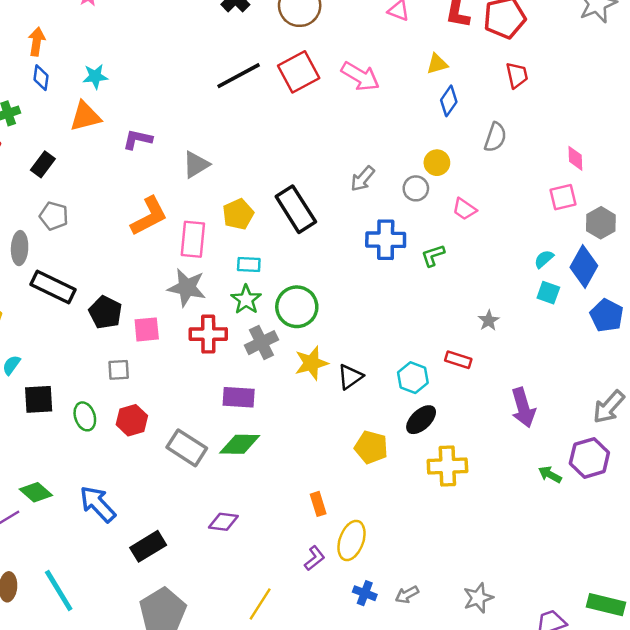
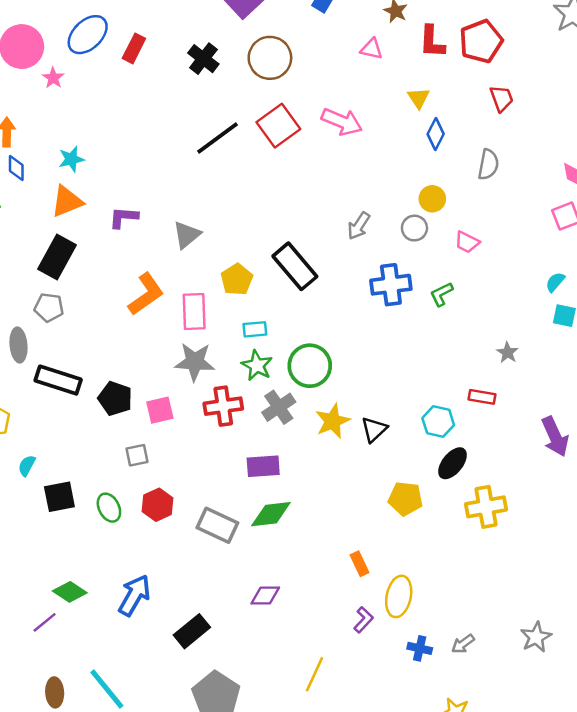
yellow triangle: (437, 64) -> (418, 98), turned -40
black rectangle: (43, 164) -> (57, 257), moved, size x1.6
blue arrow: (98, 504) -> (134, 595), turned 81

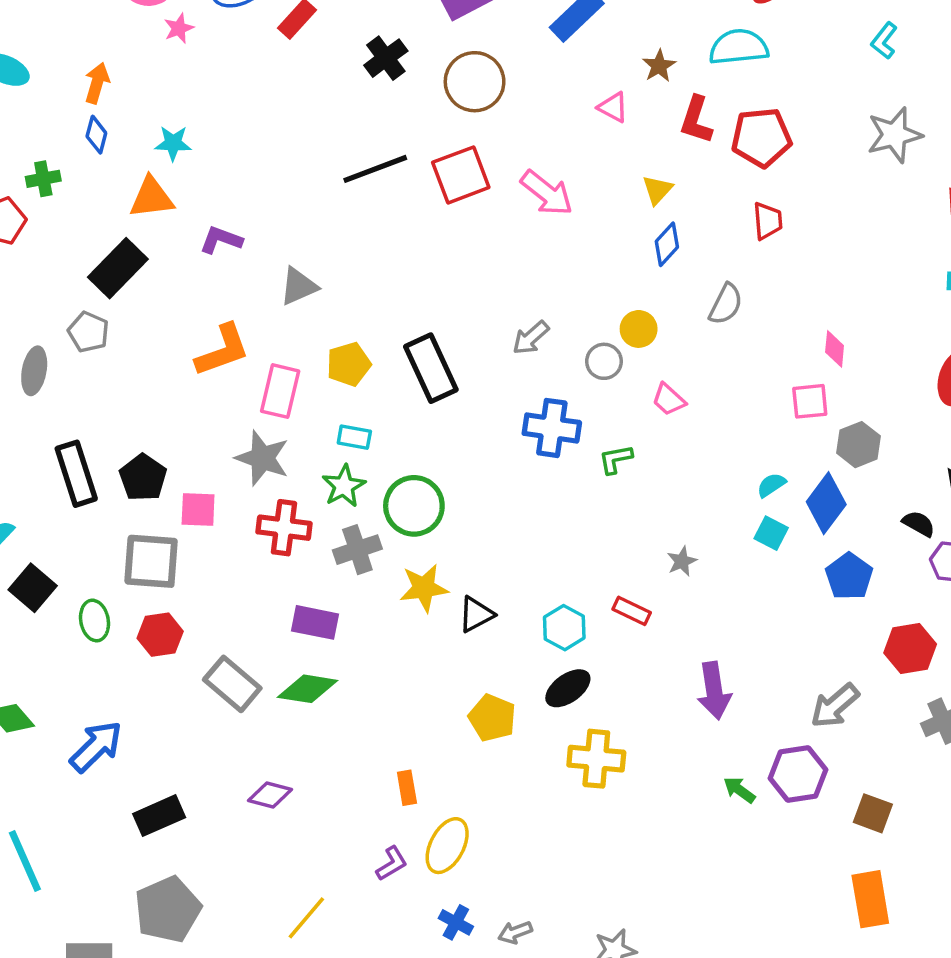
black rectangle: (58, 380) -> (76, 474), moved, turned 39
gray square: (137, 455) -> (151, 561), size x1.8
black square: (59, 497) -> (33, 588), turned 36

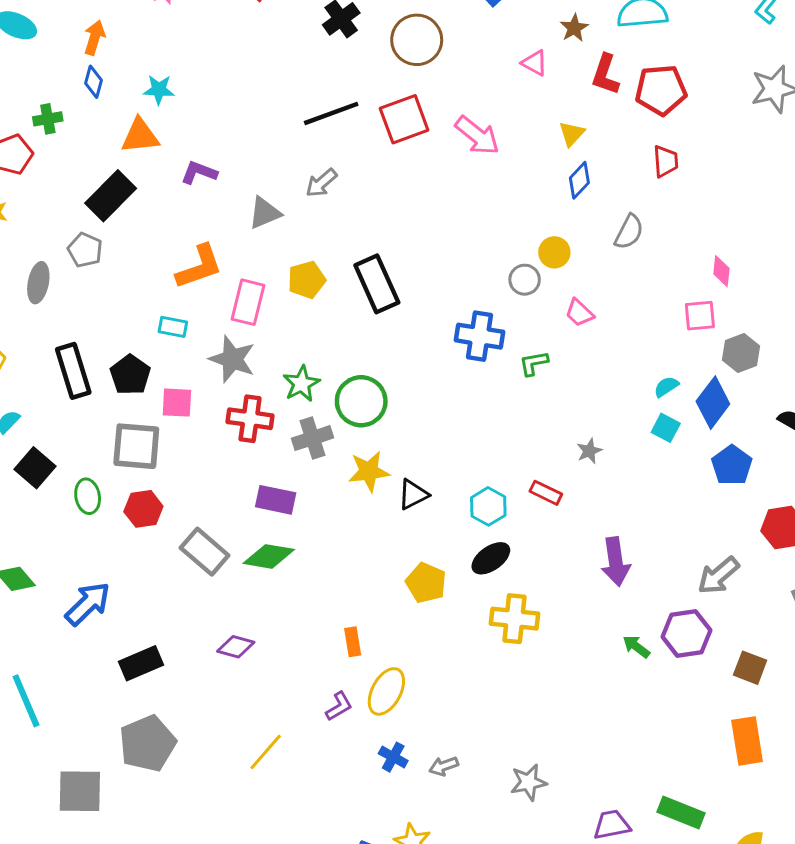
gray arrow: (531, 338) -> (321, 183), moved
cyan rectangle: (354, 437) -> (173, 327), moved

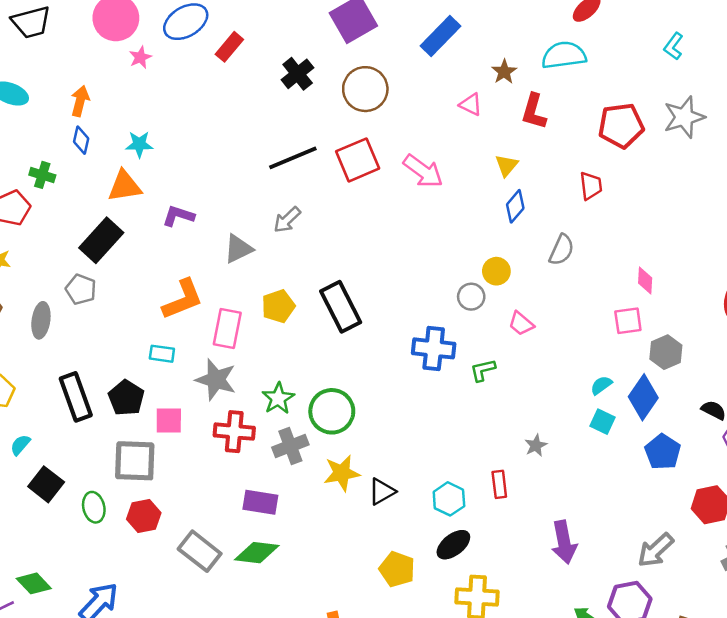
red pentagon: (661, 90) -> (621, 126), moved
green cross: (48, 119) -> (42, 175), turned 30
red rectangle: (546, 493) -> (499, 484), turned 60

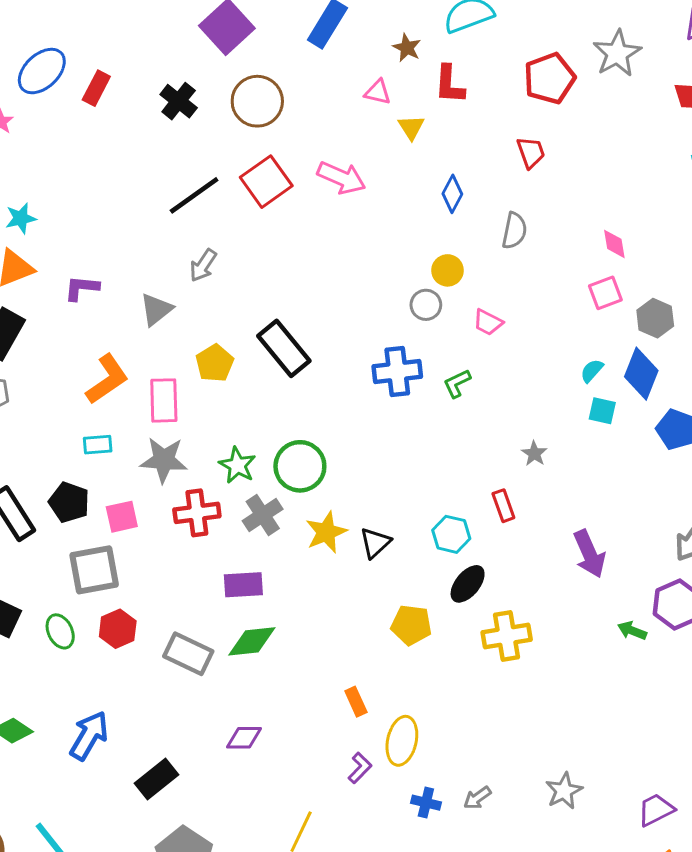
yellow triangle: (507, 165) -> (411, 127), moved

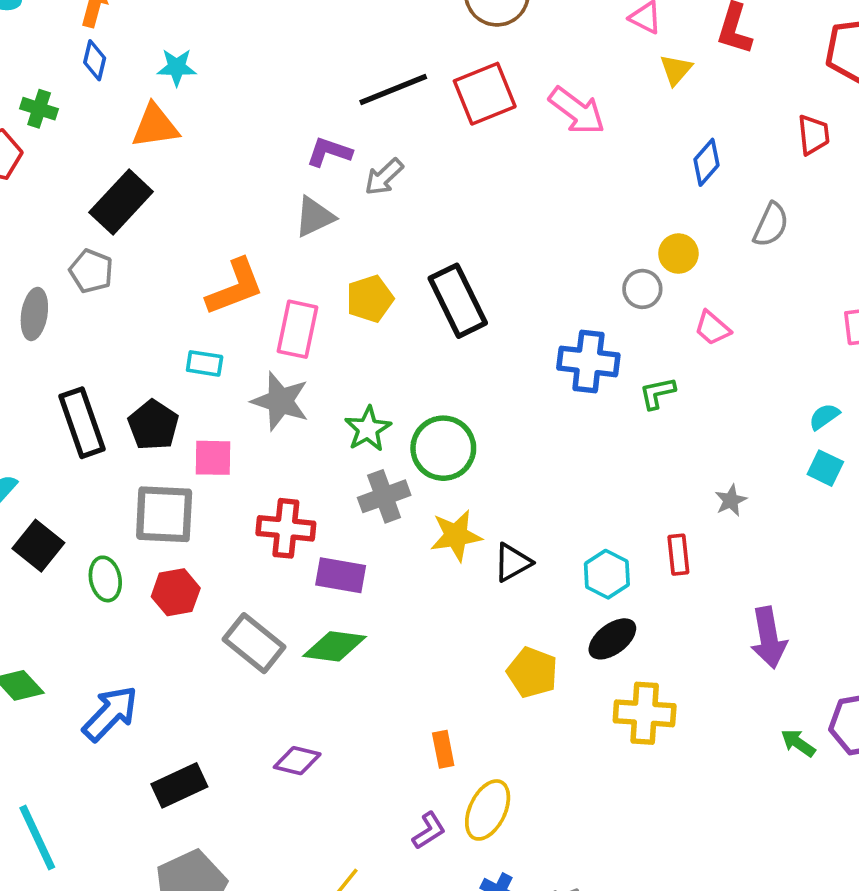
purple L-shape: (82, 288) -> (329, 152), moved
red cross: (197, 513) -> (286, 528), moved

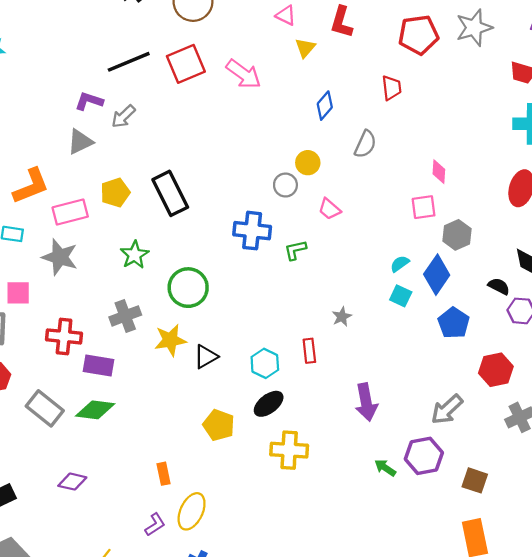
pink rectangle: (297, 329) -> (70, 212), turned 64
green star: (368, 429) -> (135, 255), moved
green circle: (443, 448) -> (188, 288), moved

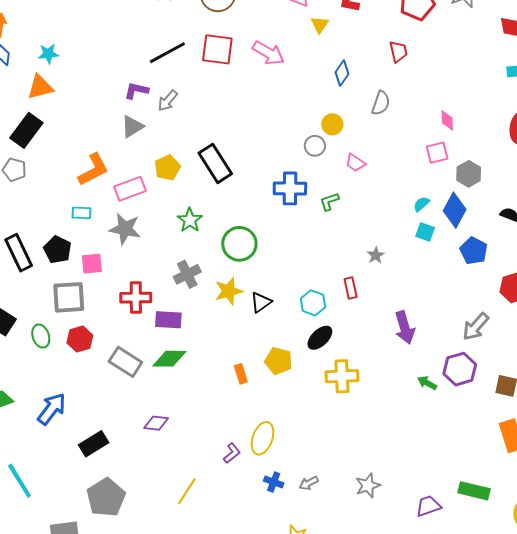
red square: (186, 64) -> (217, 49), turned 36
orange rectangle: (164, 474) -> (241, 374), moved

